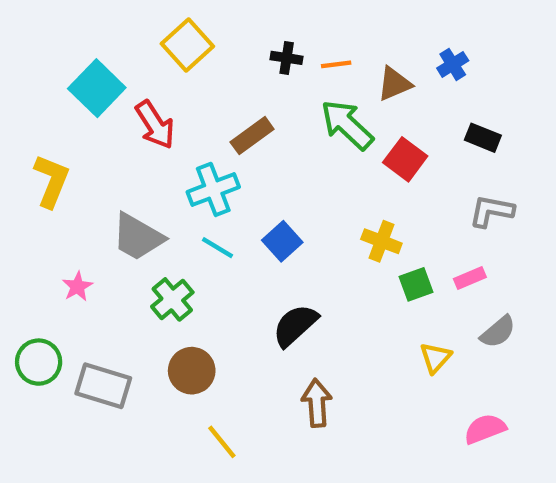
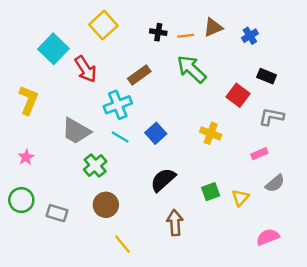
brown triangle: (394, 84) -> (213, 27), moved
red square: (405, 159) -> (238, 95), moved
green square: (416, 284) -> (211, 192), moved
pink star: (77, 287) -> (26, 157), moved
gray rectangle: (103, 386) -> (57, 213), size x0.7

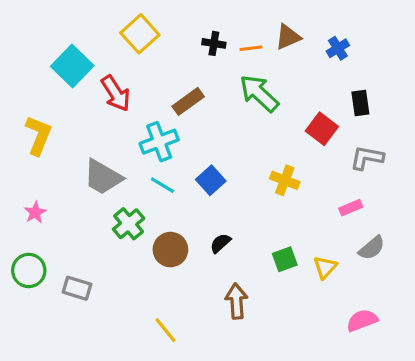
black rectangle: (267, 76) -> (360, 103), turned 60
black semicircle: (163, 180) -> (220, 243), size x0.6
brown circle: (106, 205) -> (170, 250), moved

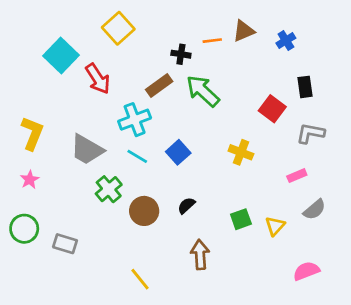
black cross: (214, 43) -> (181, 54), moved
green arrow: (259, 93) -> (203, 91), moved
yellow L-shape: (38, 135) -> (32, 133), moved

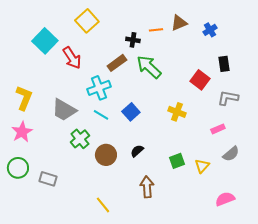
pink star: (30, 180) -> (22, 132), size x1.5

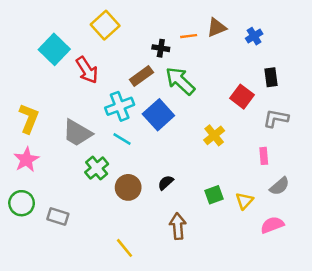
blue square: (131, 112) -> (158, 115), moved, size x1.4
yellow cross: (177, 112) -> (214, 135), turned 30
pink rectangle: (218, 129) -> (264, 156), turned -72
pink semicircle: (225, 199) -> (272, 225), moved

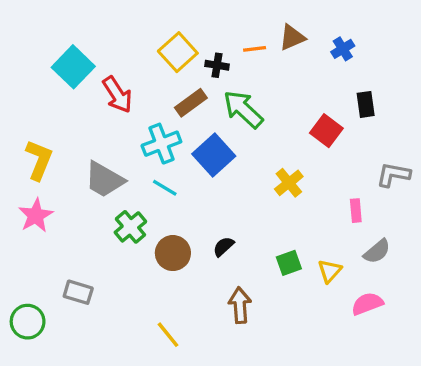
yellow square: (105, 25) -> (178, 52), moved
gray L-shape: (276, 118) -> (393, 175), moved
green circle: (22, 203) -> (28, 322), moved

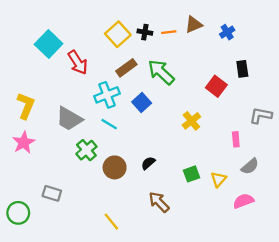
black cross: (217, 65) -> (145, 32), moved
blue square: (214, 155) -> (142, 102), size x0.7
brown arrow: (240, 305) -> (159, 202), turned -40

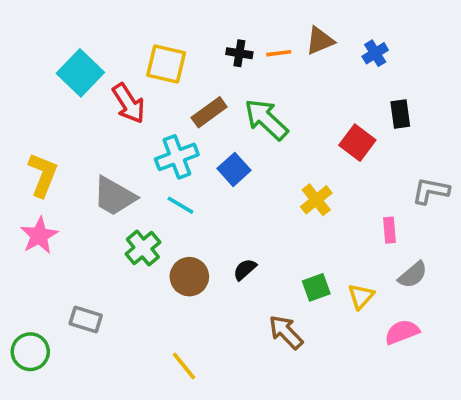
yellow square: (118, 34) -> (166, 64), moved, turned -35
brown arrow: (159, 202) -> (286, 332), moved

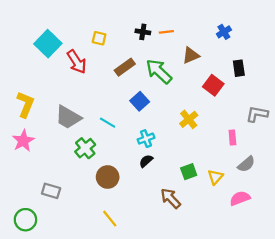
brown triangle: (320, 41) -> (191, 55), moved
yellow square: (166, 64) -> (99, 38), size x0.6
cyan cross: (177, 157) -> (146, 139), moved, size x0.7
brown circle: (189, 277) -> (108, 177), moved
green circle: (30, 352) -> (25, 220), moved

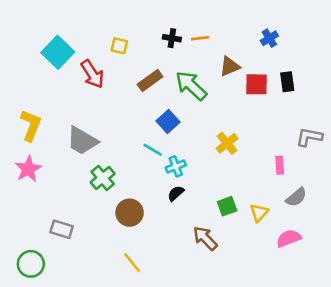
red square: (213, 85) -> (257, 84), moved, turned -36
cyan line: (108, 123) -> (153, 150), moved

